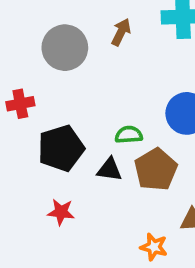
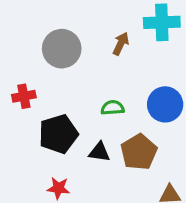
brown arrow: (121, 32) -> (121, 44), moved
green semicircle: (129, 135) -> (113, 108), moved

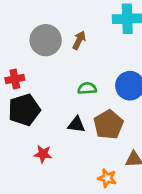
brown arrow: (121, 44) -> (79, 40), moved
black pentagon: (58, 134) -> (24, 110), moved

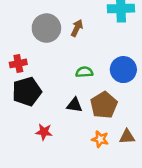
orange star: (107, 178) -> (100, 139), moved

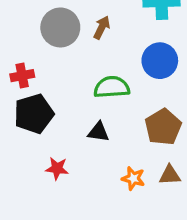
blue circle: (123, 70) -> (160, 61), moved
green semicircle: (84, 72) -> (112, 87), size x1.5
brown pentagon: (104, 105) -> (163, 127), moved

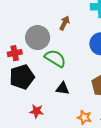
gray circle: (60, 27) -> (38, 38), moved
green semicircle: (112, 87) -> (55, 58), moved, turned 35

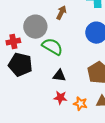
black pentagon: (22, 77) -> (20, 65), turned 30
red star: (37, 111) -> (60, 98), moved

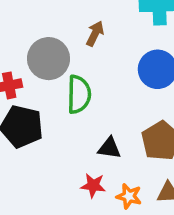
green semicircle: (52, 47) -> (79, 94), turned 60
black triangle: (59, 76) -> (109, 148), moved

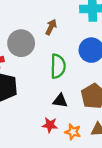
green semicircle: (79, 94) -> (58, 66), moved

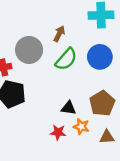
green semicircle: (58, 66) -> (66, 59), moved, turned 40
orange star: (73, 132) -> (81, 127), moved

